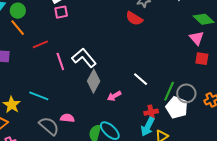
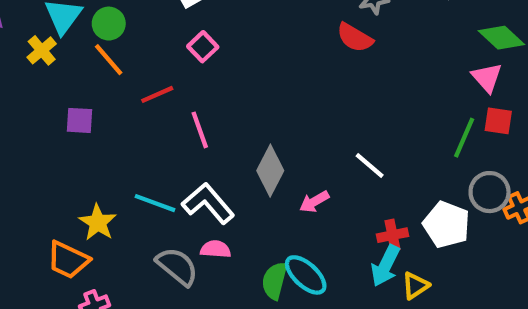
pink square: (61, 12) -> (203, 47), moved, turned -32
white L-shape: (84, 58) -> (208, 203), moved
green line: (169, 91) -> (464, 138), moved
gray circle: (186, 93) -> (490, 192), moved

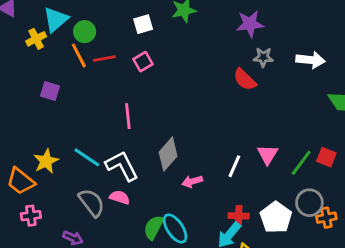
pink triangle: (487, 78) -> (268, 154), moved
red line: (157, 94) -> (104, 58), moved
white line: (370, 166) -> (234, 166), turned 60

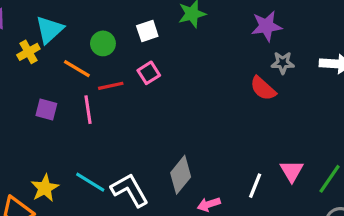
green circle: (85, 32) -> (103, 43), moved
orange line: (79, 55) -> (77, 69), turned -30
red line: (104, 58) -> (111, 86), moved
pink line: (128, 116) -> (88, 110), moved

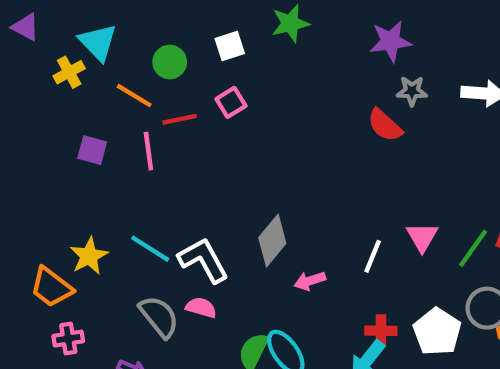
cyan triangle: (50, 30) -> (98, 42), turned -32

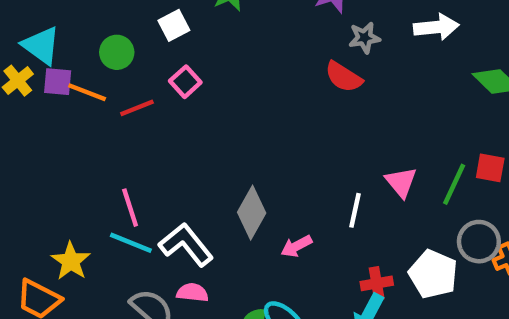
purple square: (92, 150) -> (58, 82), moved
pink line: (148, 151) -> (130, 208), moved

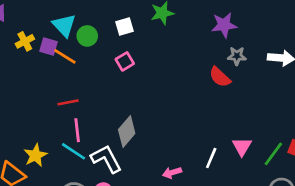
cyan triangle: (41, 46) -> (64, 25), moved
red line: (137, 108) -> (68, 102), moved
gray diamond: (252, 213) -> (127, 131), moved

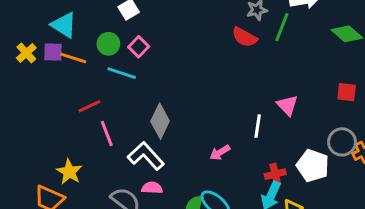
green circle: (87, 36) -> (108, 44), moved
cyan line: (74, 151) -> (122, 73), moved
green line: (273, 154) -> (282, 27), moved

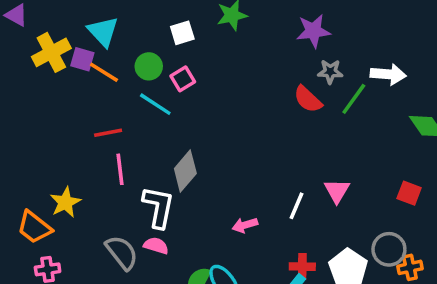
yellow cross: (26, 53) -> (51, 52), size x1.5
white L-shape: (146, 156) -> (158, 207), turned 39

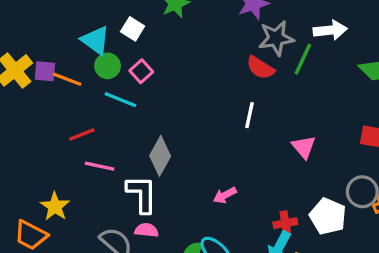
cyan triangle: (103, 31) -> (95, 40), moved
white square: (182, 33) -> (133, 29), turned -30
gray star: (330, 72) -> (276, 38), size x1.5
pink line: (120, 169) -> (100, 166), turned -60
white line: (296, 206) -> (250, 115), moved

